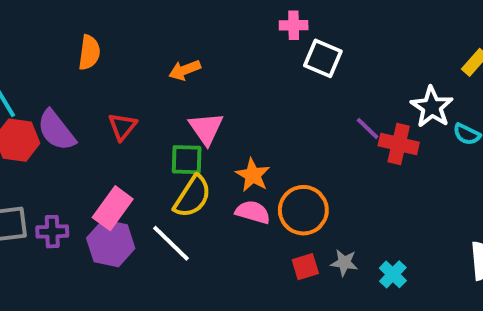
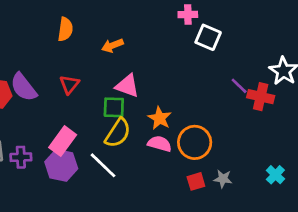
orange semicircle: (89, 53) -> (65, 29), moved
pink triangle: (206, 128) -> (127, 86), turned -35
cyan cross: (393, 274) -> (275, 175), moved

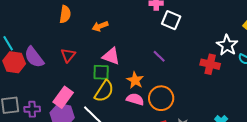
purple line: (239, 86) -> (159, 56), moved

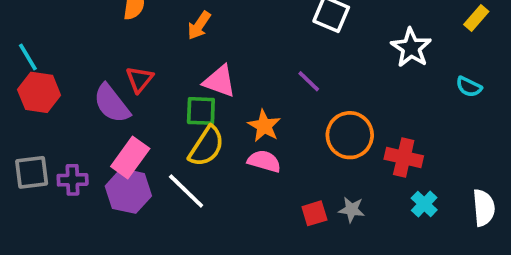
orange arrow: (100, 26) -> (199, 25), turned -35
white star: (227, 45) -> (411, 48), moved
purple semicircle: (34, 57) -> (112, 104), moved
red cross: (210, 64) -> (404, 157), moved
orange circle: (161, 98) -> (350, 135), moved

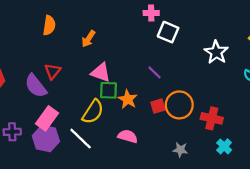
green square: (201, 111) -> (109, 90), moved
pink semicircle: (264, 161) -> (128, 136), moved
red square: (314, 213) -> (158, 106), moved

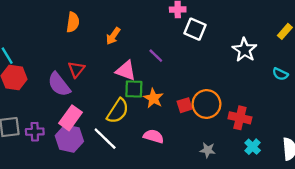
purple line: (155, 72) -> (156, 56), moved

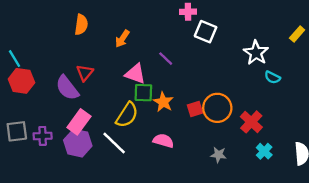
cyan semicircle: (280, 74) -> (272, 77), moved
red cross: (240, 118) -> (251, 122), turned 30

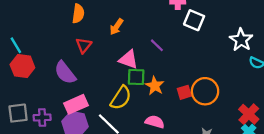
red triangle: (85, 73) -> (84, 45), moved
pink rectangle: (79, 122) -> (76, 104), turned 30
red cross: (251, 122) -> (249, 114), moved

